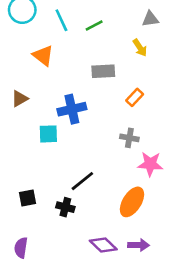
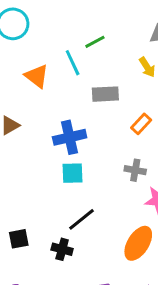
cyan line: (61, 20) -> (73, 63), moved
cyan square: (48, 134) -> (73, 173), moved

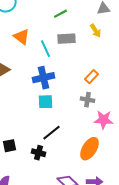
cyan line: (73, 63) -> (46, 49), moved
gray rectangle: (105, 94) -> (67, 39), moved
orange rectangle: (141, 124) -> (92, 77), moved

